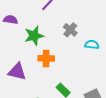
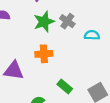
green star: (34, 36) -> (44, 22), moved

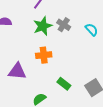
cyan semicircle: (92, 35) -> (92, 30), moved, turned 48

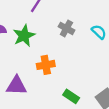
green star: (43, 26) -> (24, 36), moved

